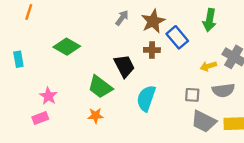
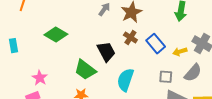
blue rectangle: (177, 37) -> (156, 44), moved
brown cross: (152, 50) -> (130, 38), turned 32
gray semicircle: (223, 90) -> (193, 73), turned -42

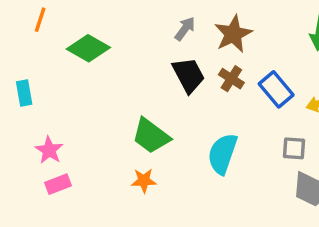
green diamond: (56, 34) -> (88, 48), moved
black trapezoid: (106, 52) -> (188, 75), moved
pink star: (40, 78) -> (49, 150), moved

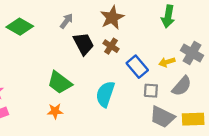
gray arrow: (185, 29) -> (66, 21), moved
blue rectangle: (276, 89) -> (137, 67), moved

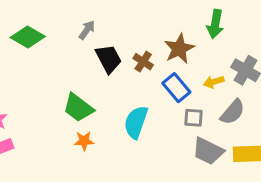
brown star: (112, 18) -> (179, 49), moved
orange star: (55, 111) -> (84, 141), moved

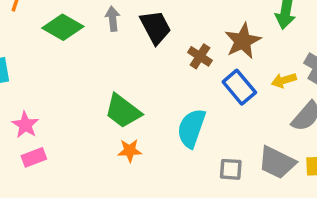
gray arrow: (87, 30) -> (113, 19), moved, turned -42
black trapezoid: (109, 59) -> (155, 27), moved
gray square: (194, 118) -> (231, 169), moved

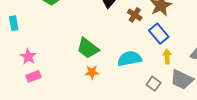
yellow arrow: (284, 80) -> (167, 57), moved, turned 104
cyan semicircle: (191, 128) -> (130, 59), turned 60
gray square: (231, 169) -> (154, 84), turned 32

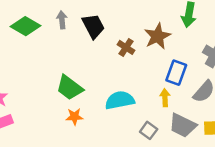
blue rectangle: (159, 34) -> (176, 73), moved, turned 60

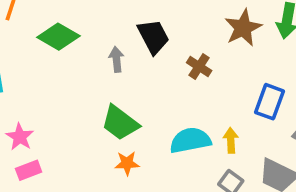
gray arrow: (62, 20) -> (116, 59), moved
brown star: (157, 36) -> (243, 28), moved
yellow arrow: (165, 98) -> (231, 140), moved

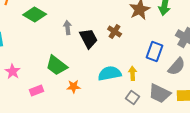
black trapezoid: (153, 37) -> (89, 38), moved
green trapezoid: (120, 123) -> (57, 65), moved
pink rectangle: (29, 170) -> (37, 90), moved

